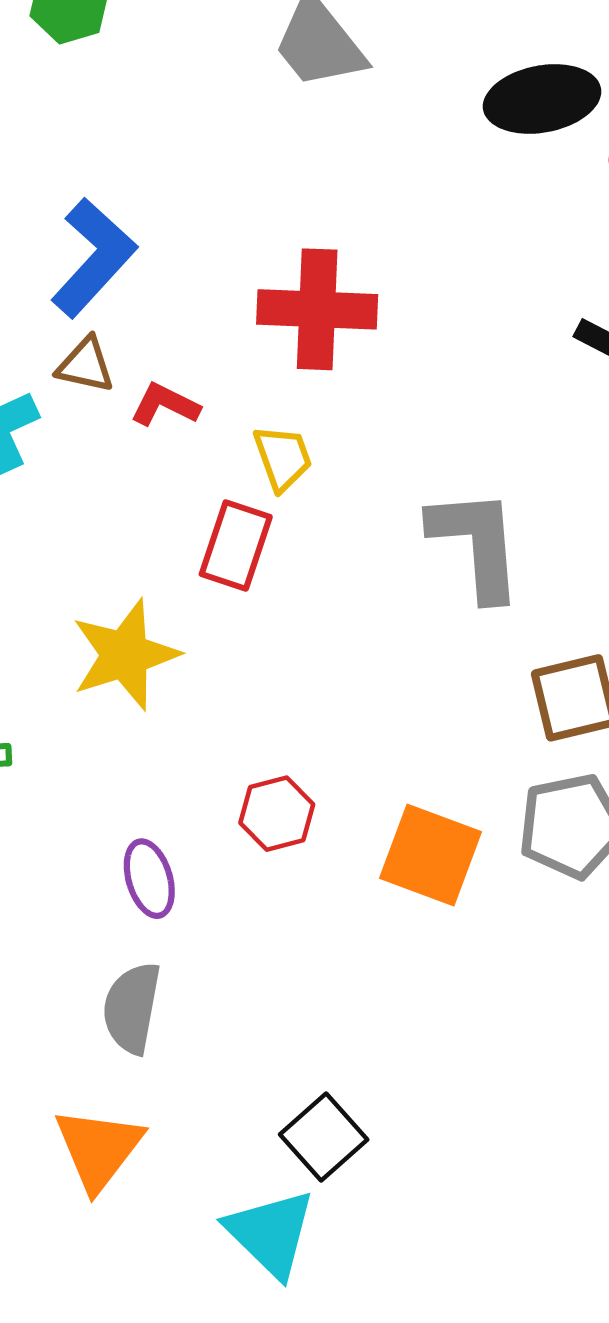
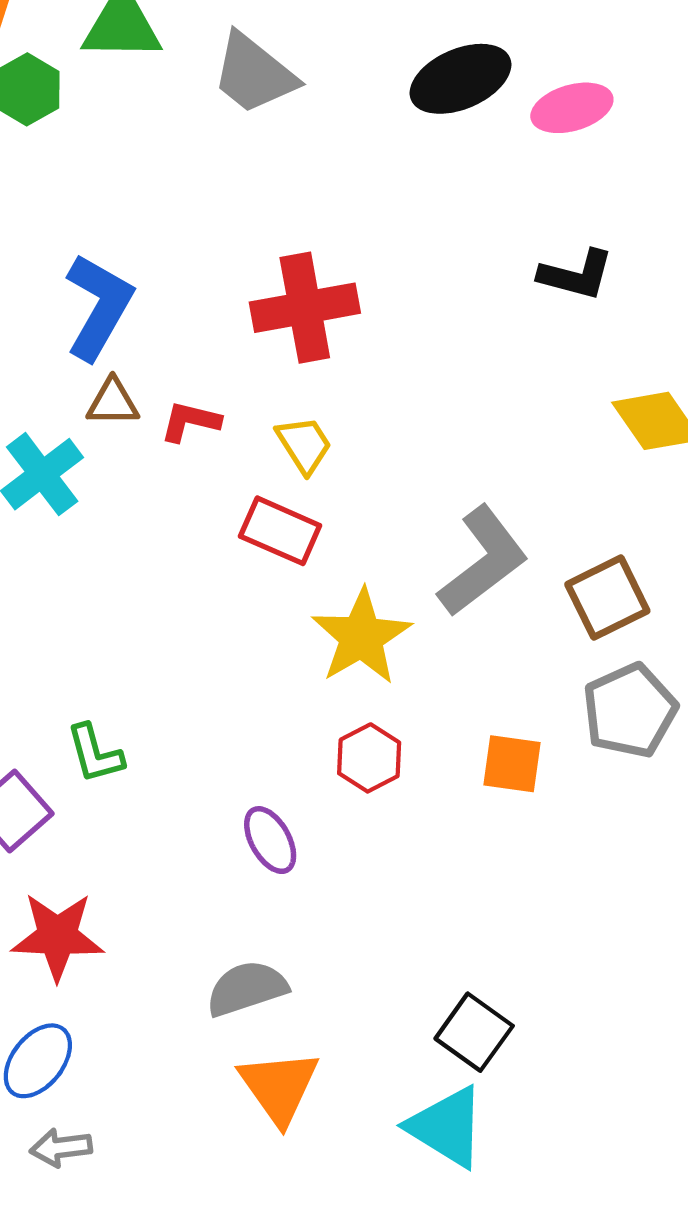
gray L-shape: (476, 544) -> (483, 561), moved, turned 70
red rectangle: (236, 545) -> (280, 531), turned -72
yellow star: (125, 655) -> (361, 637), moved
orange square: (430, 855) -> (512, 764), size x0.7
gray semicircle: (132, 1008) -> (247, 988), moved, turned 74

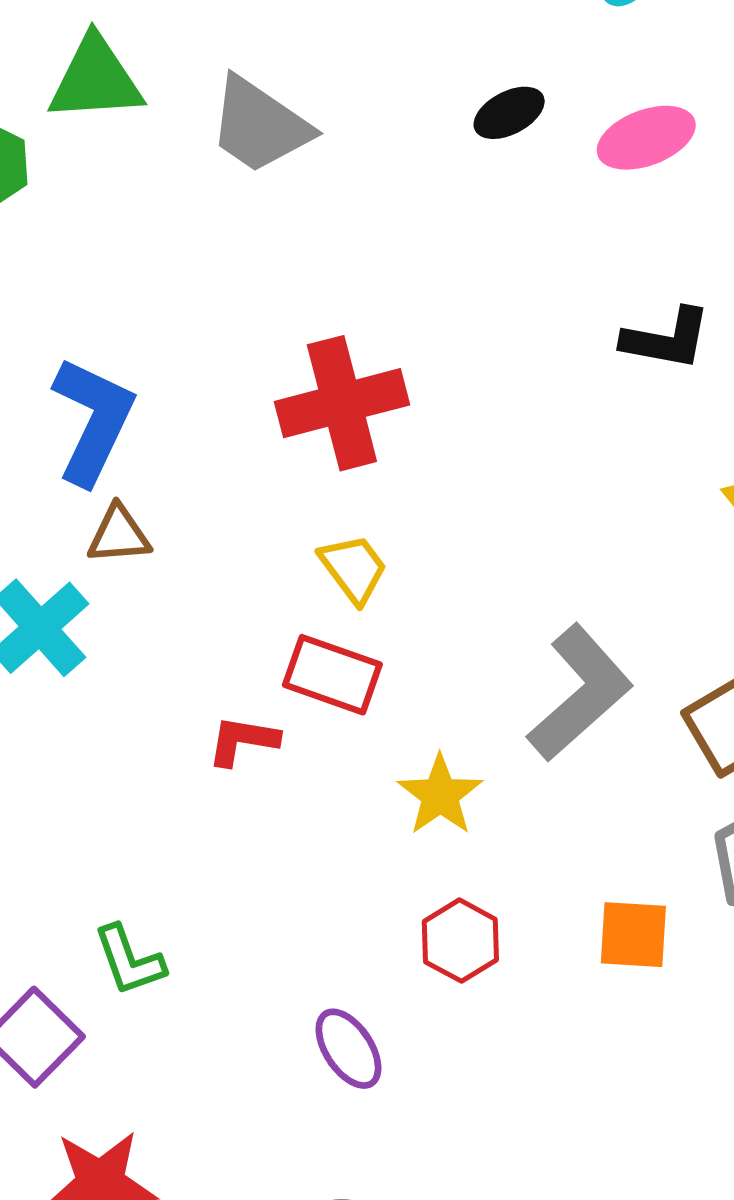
black ellipse: (460, 79) -> (509, 113), size x0.6
red L-shape: (190, 421) -> (243, 741), moved
yellow star: (361, 637) -> (440, 795), size x0.7

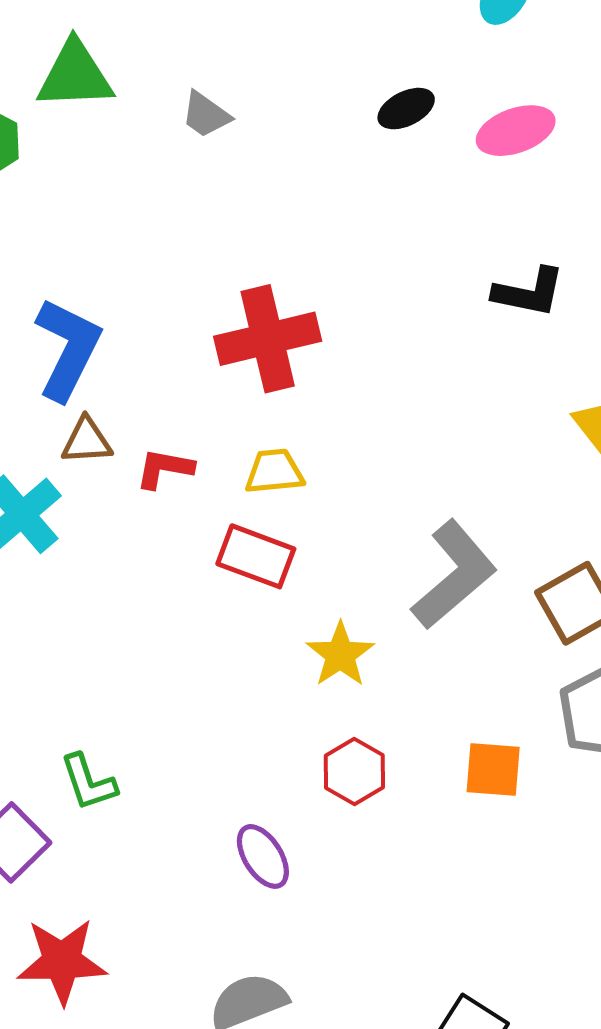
gray trapezoid: (259, 125) -> (206, 115), size x0.6
yellow trapezoid: (353, 569) -> (274, 472), turned -60
red L-shape: (243, 741) -> (165, 468), moved

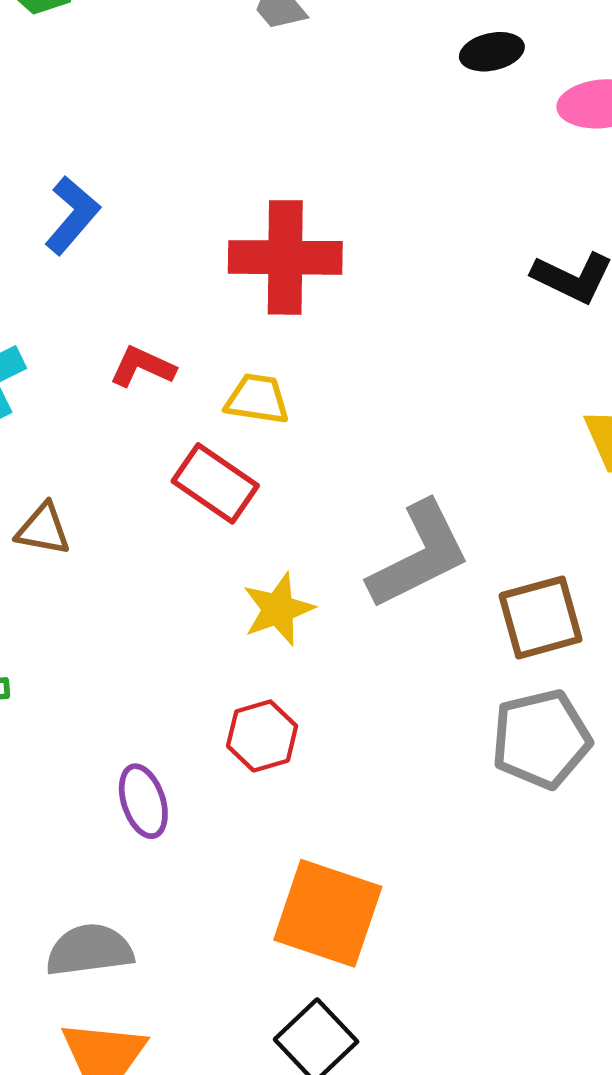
blue L-shape: (68, 349) -> (72, 215), size x0.7
brown triangle: (87, 441) -> (43, 529), moved
orange square: (493, 769) -> (328, 913), moved, size x1.6

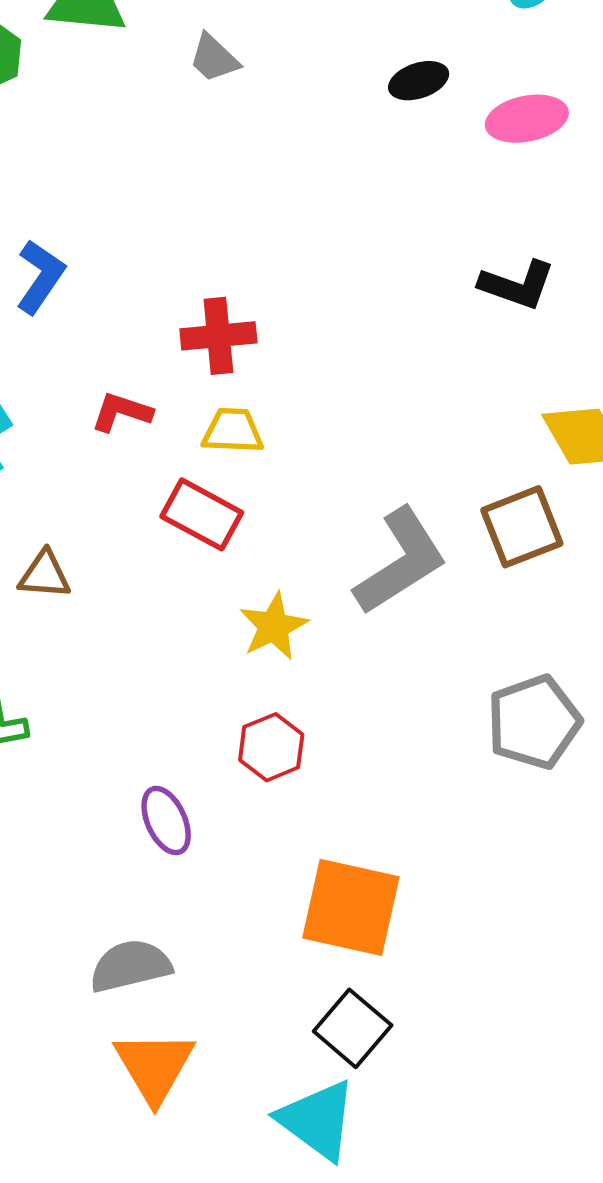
red cross: (285, 257) -> (218, 336), moved, size x0.7
brown square: (540, 618) -> (522, 527), moved

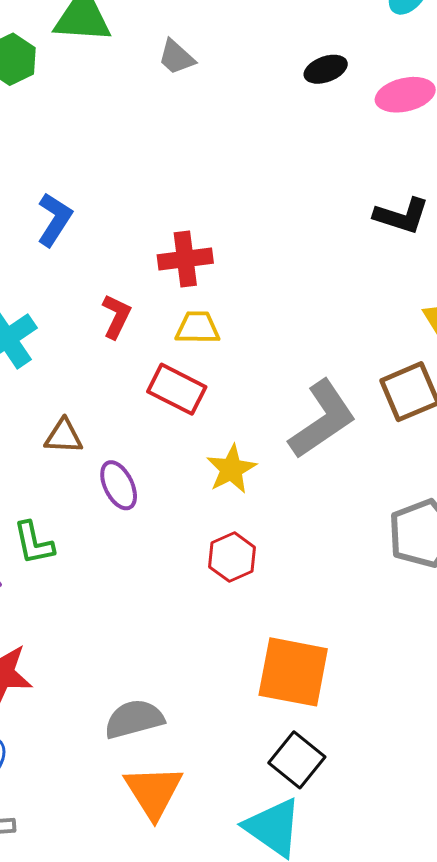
red L-shape: (122, 412) -> (116, 316), turned 99
purple ellipse: (166, 821) -> (119, 485), moved

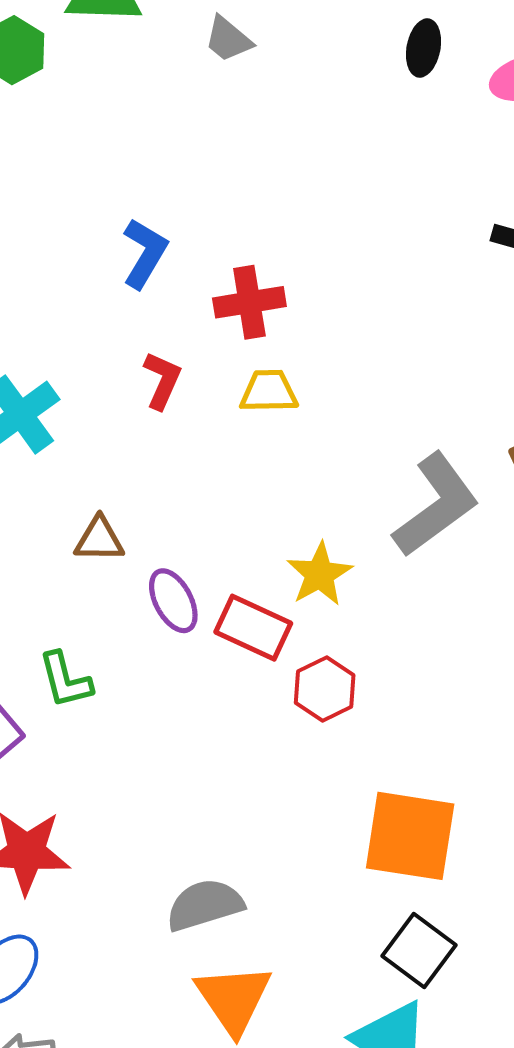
black ellipse: (326, 69) -> (423, 48), turned -57
blue L-shape: (54, 219) -> (145, 253), moved
red rectangle: (177, 389) -> (253, 628), moved

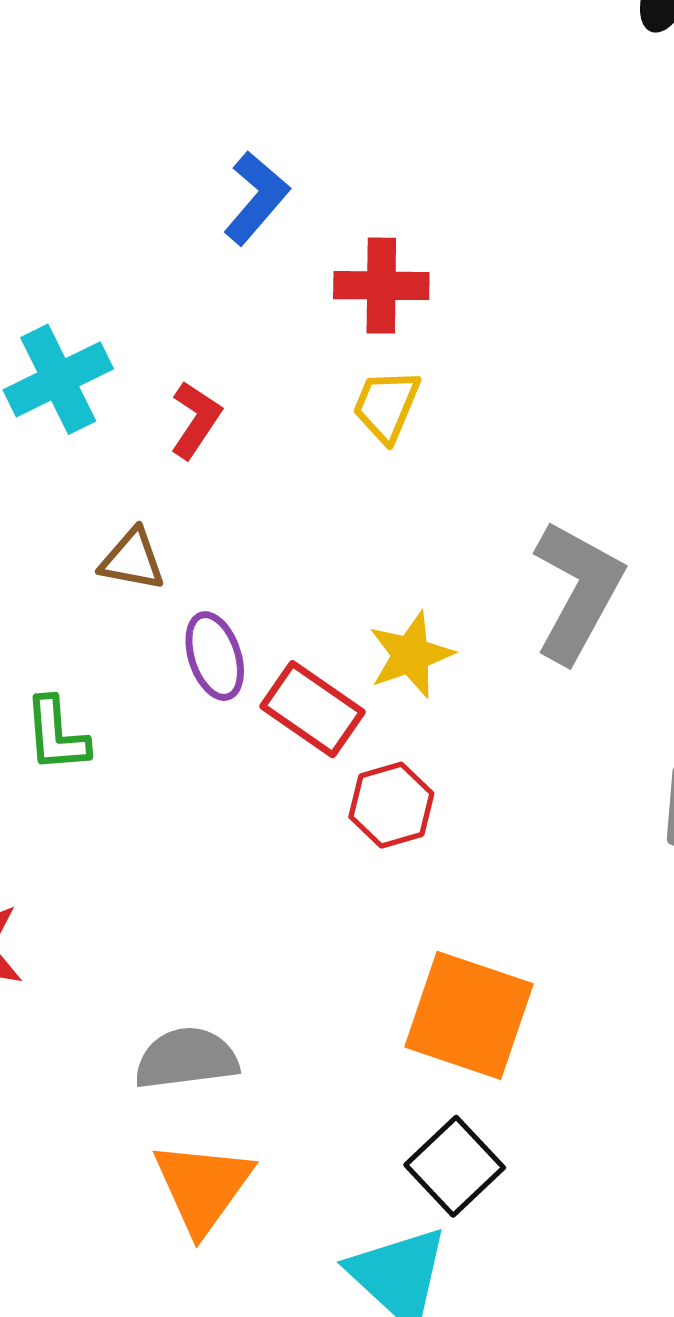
red L-shape: (162, 380) -> (196, 420), moved
yellow trapezoid: (269, 391) -> (386, 406), turned -76
gray L-shape: (436, 505) -> (578, 591), turned -35

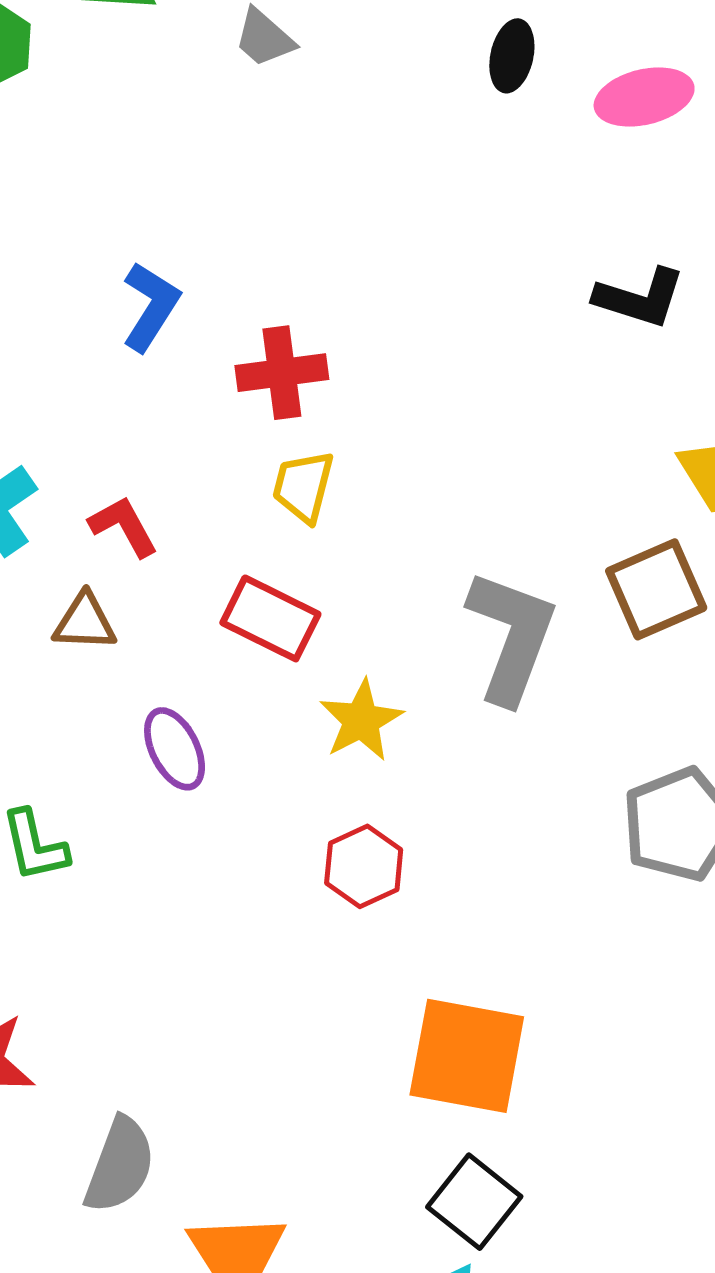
red L-shape: (196, 420) -> (124, 526), turned -54
brown triangle: (132, 560) -> (85, 622), moved
red rectangle: (312, 709) -> (270, 618), moved
gray semicircle: (186, 1058) -> (120, 1165), moved, turned 126

